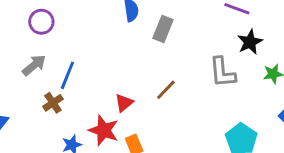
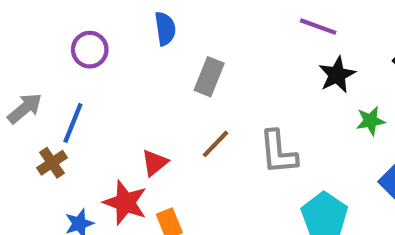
purple circle: (41, 22) -> (90, 50), moved
gray rectangle: (163, 29) -> (209, 77), moved
gray L-shape: (222, 72) -> (278, 152), moved

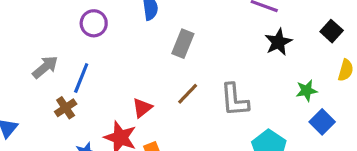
green star: (370, 121) -> (307, 91), moved

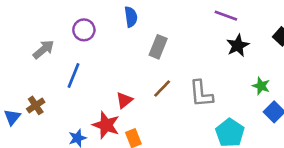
gray arrow: (45, 67) -> (44, 49), moved
green star: (307, 91) -> (261, 86), turned 30
brown cross: (66, 108) -> (36, 105), moved

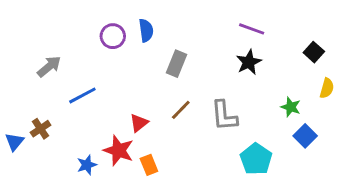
purple circle: (84, 30) -> (113, 36), moved
black star: (238, 46) -> (249, 62), moved
blue line: (73, 75) -> (82, 95), turned 40

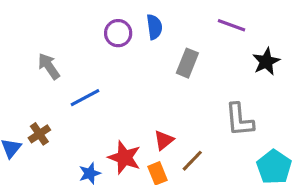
purple line: (252, 29) -> (232, 25), moved
gray arrow: (49, 67) -> (49, 66), turned -85
brown line: (181, 110) -> (192, 161), moved
red triangle: (139, 123) -> (164, 140), moved

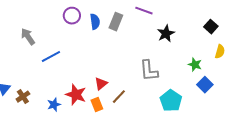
blue semicircle: (154, 27) -> (95, 22), moved
gray rectangle: (187, 63) -> (116, 22), moved
brown cross: (39, 134) -> (23, 97), moved

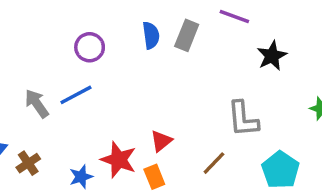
purple circle: (72, 16) -> (90, 47), moved
gray arrow: (28, 37) -> (37, 103), moved
brown line: (119, 97) -> (214, 163), moved

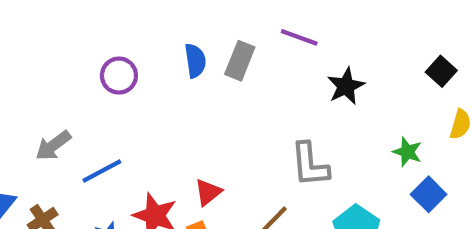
blue line: (76, 95) -> (102, 171), moved
gray arrow: (37, 103) -> (53, 146), turned -92

